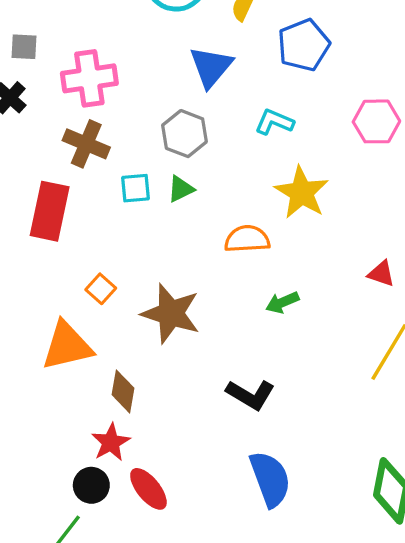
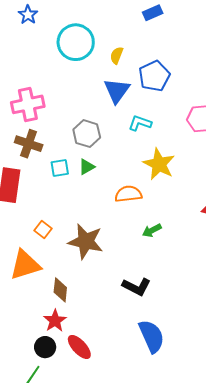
blue triangle: (211, 67) -> (117, 91), moved

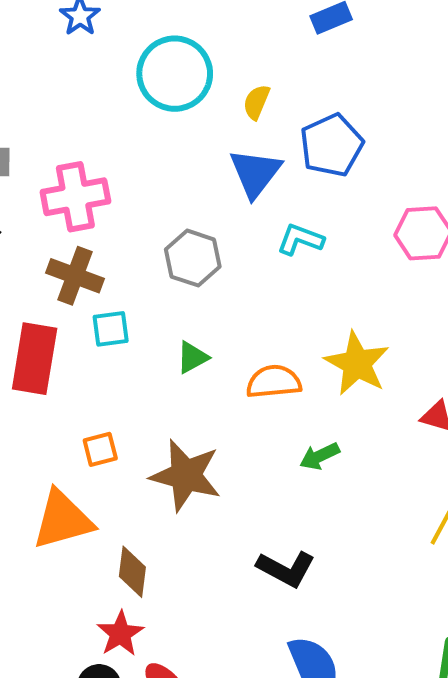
yellow star: (159, 164) -> (357, 363), moved
green triangle: (87, 167) -> (192, 357), moved
cyan square: (60, 168) -> (111, 329), moved
orange square: (43, 229) -> (100, 449), turned 36

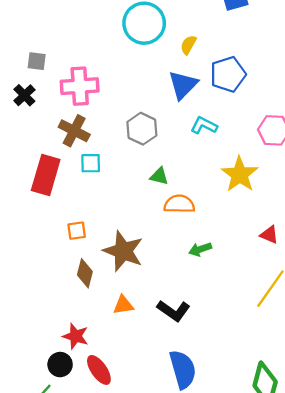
green triangle: (192, 357) -> (159, 176), moved, turned 36
yellow star: (357, 363) -> (240, 174), moved
orange triangle: (63, 520) -> (123, 305), moved, size x0.6
brown diamond: (132, 572) -> (85, 273), moved
red star: (120, 634) -> (76, 336), turned -30

